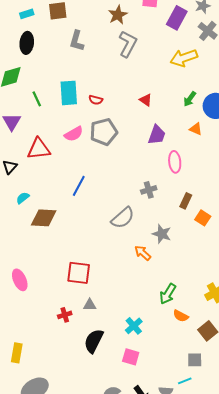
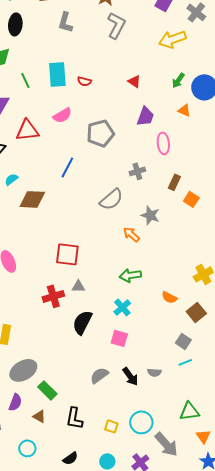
gray pentagon: (104, 132) -> (100, 133), moved
green arrow: (168, 294) -> (130, 275), moved, turned 50
red cross: (65, 315) -> (53, 296), size x1.5
gray square: (195, 360) -> (183, 341), turned 35
cyan line: (185, 381) -> (185, 362), moved

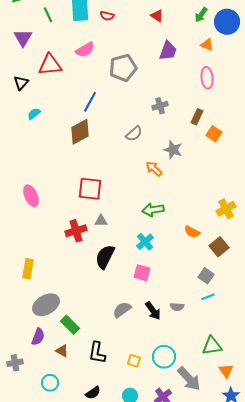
pink ellipse: (163, 143) -> (207, 78), moved
brown diamond: (32, 199) -> (80, 132), moved, turned -32
gray semicircle: (111, 199) -> (134, 134), size x0.7

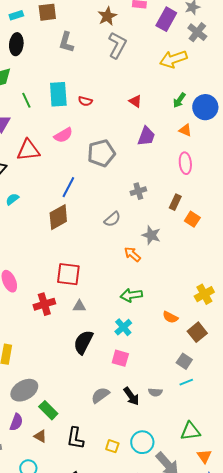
red cross: (76, 231) -> (44, 304), moved

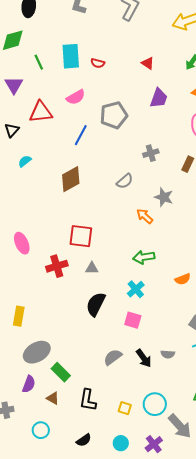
blue line: (68, 187) -> (81, 135), moved
orange semicircle: (170, 317) -> (183, 279), turned -49

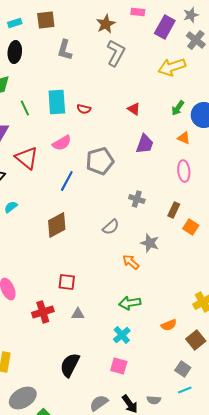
red triangle: (41, 112) -> (27, 158), turned 45
gray cross: (151, 153) -> (137, 199), turned 35
red square: (81, 236) -> (67, 282), size x0.7
black semicircle: (96, 304) -> (70, 365), moved

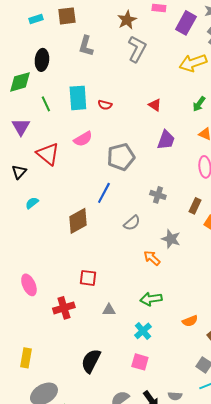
black ellipse: (15, 52) -> (42, 60), moved
blue line: (67, 181) -> (104, 193), moved
gray triangle: (78, 314) -> (109, 310), moved

